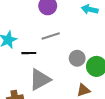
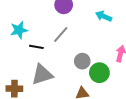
gray line: (51, 36) -> (61, 35), turned -42

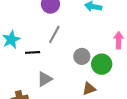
gray triangle: (42, 75) -> (45, 79), size x0.7

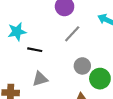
gray line: (54, 35) -> (72, 34), moved

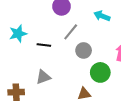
black line: (35, 50) -> (44, 45), moved
gray circle: (82, 66) -> (84, 50), moved

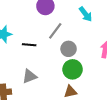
cyan arrow: (102, 16) -> (86, 14), turned -147
green circle: (100, 72) -> (73, 69), moved

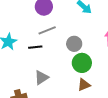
gray line: (55, 31) -> (47, 30), moved, turned 42

